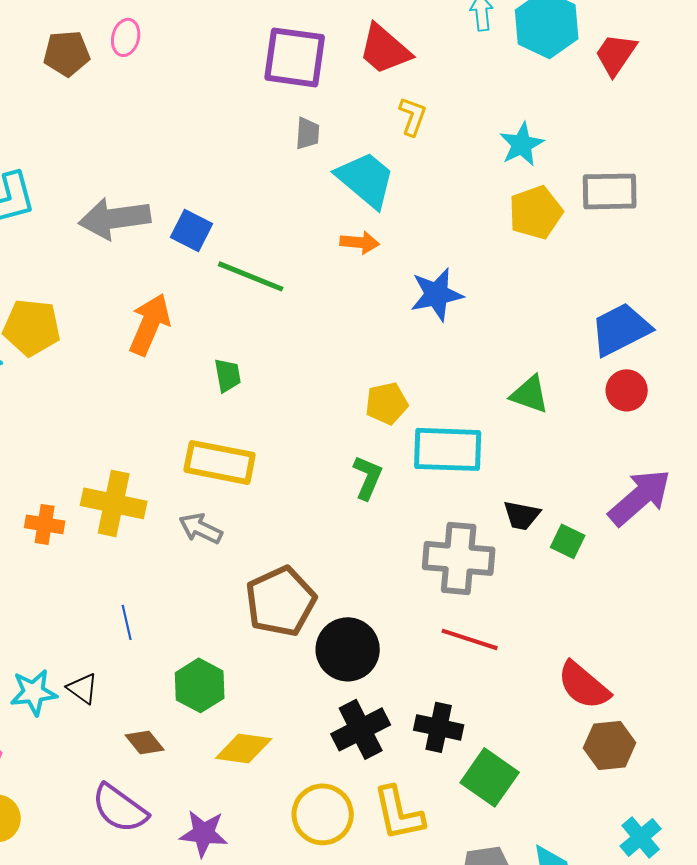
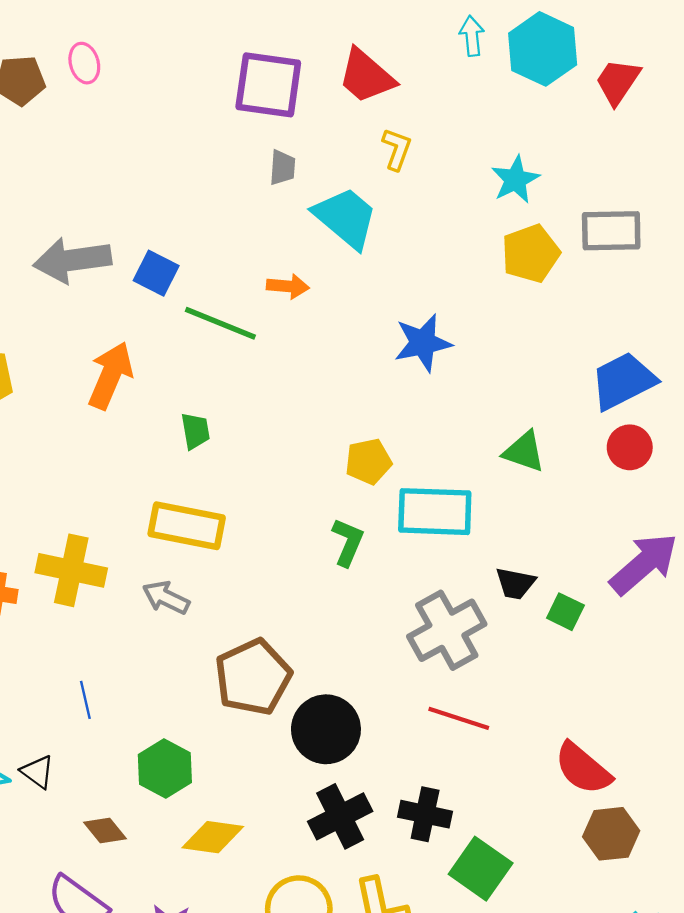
pink ellipse: (126, 37) -> (84, 63), turned -30
orange arrow: (360, 242) -> (288, 286), moved
gray cross: (459, 558) -> (447, 630), turned -34

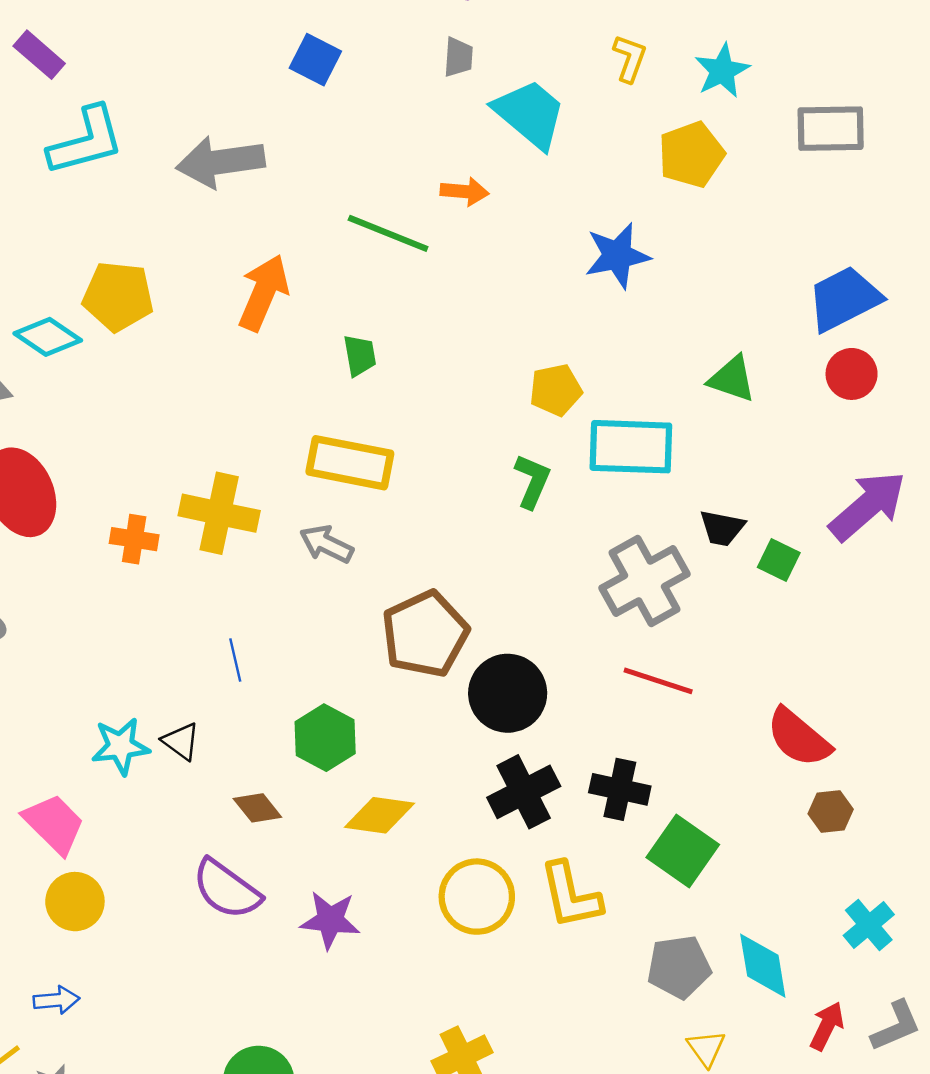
yellow L-shape: (397, 149) -> (630, 58), moved
yellow pentagon: (531, 254) -> (691, 155), moved
blue square: (156, 273) -> (315, 60), moved
brown hexagon: (611, 834) -> (831, 812), size x0.7

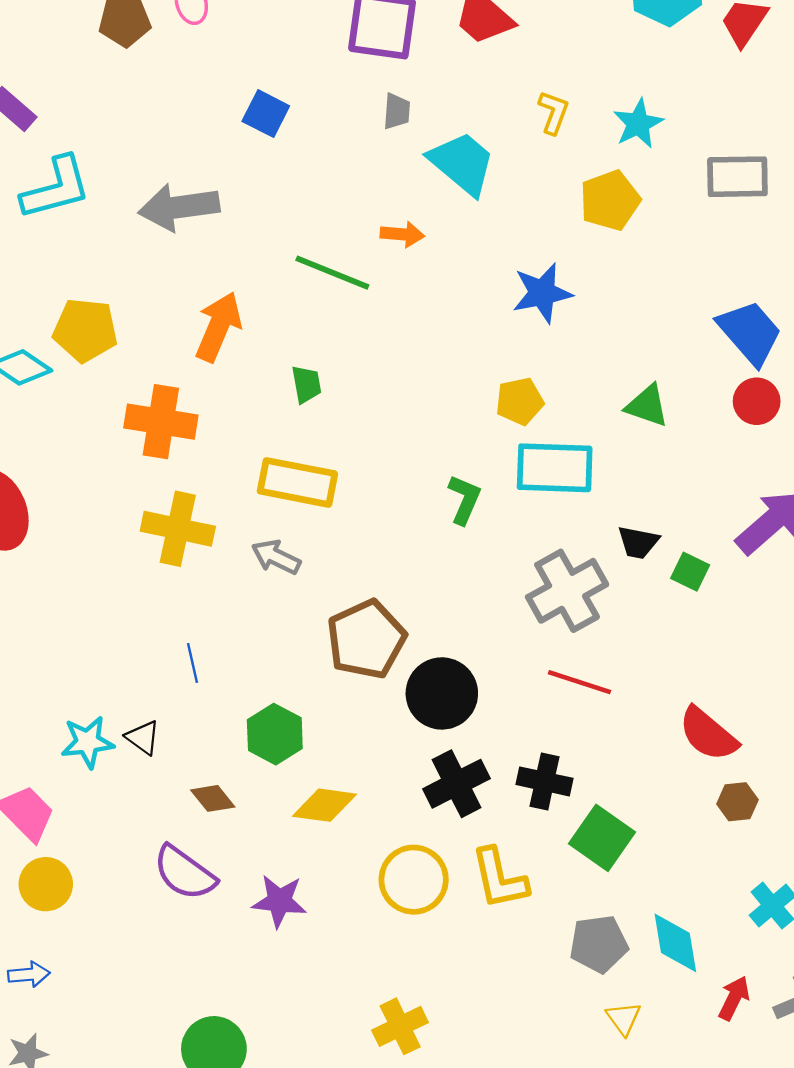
blue trapezoid: (844, 299) -> (750, 332), turned 76
yellow pentagon: (556, 390) -> (520, 401), moved
orange cross: (134, 539) -> (161, 422), moved, size x1.6

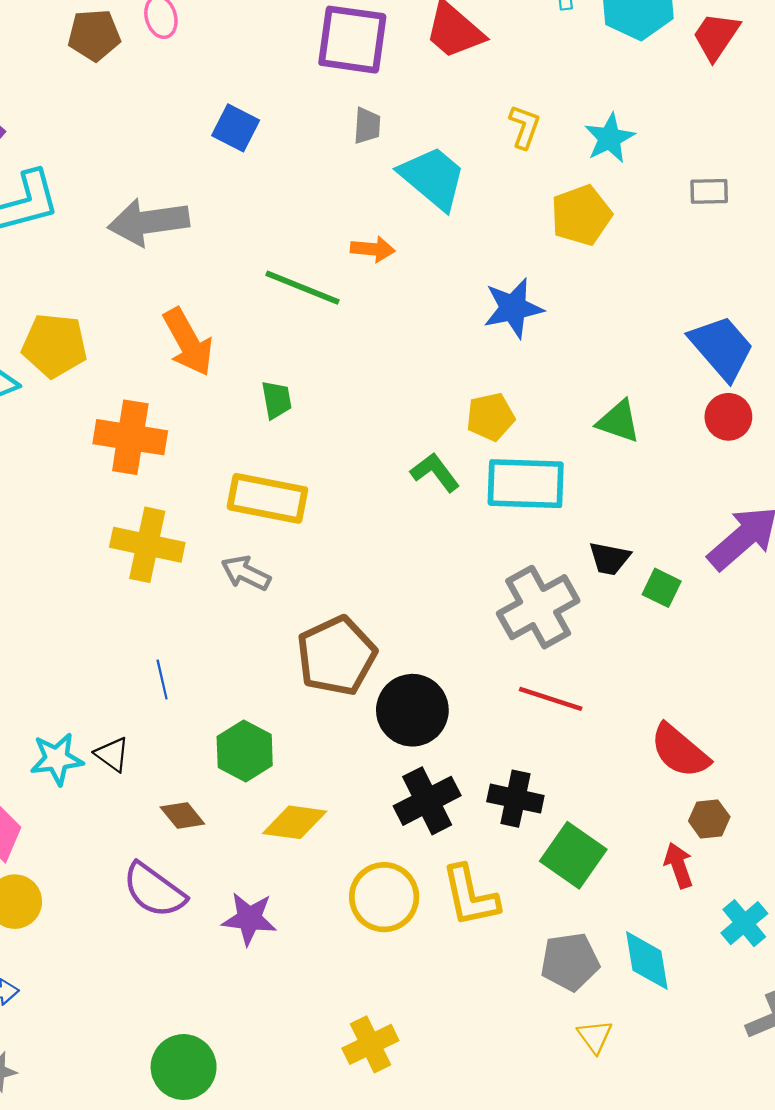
gray rectangle: (737, 177) -> (709, 191), size x0.6
orange arrow: (218, 327) -> (188, 342), turned 128
green L-shape: (464, 499) -> (435, 472), moved, turned -60
red arrow: (734, 998) -> (679, 865), moved, turned -45

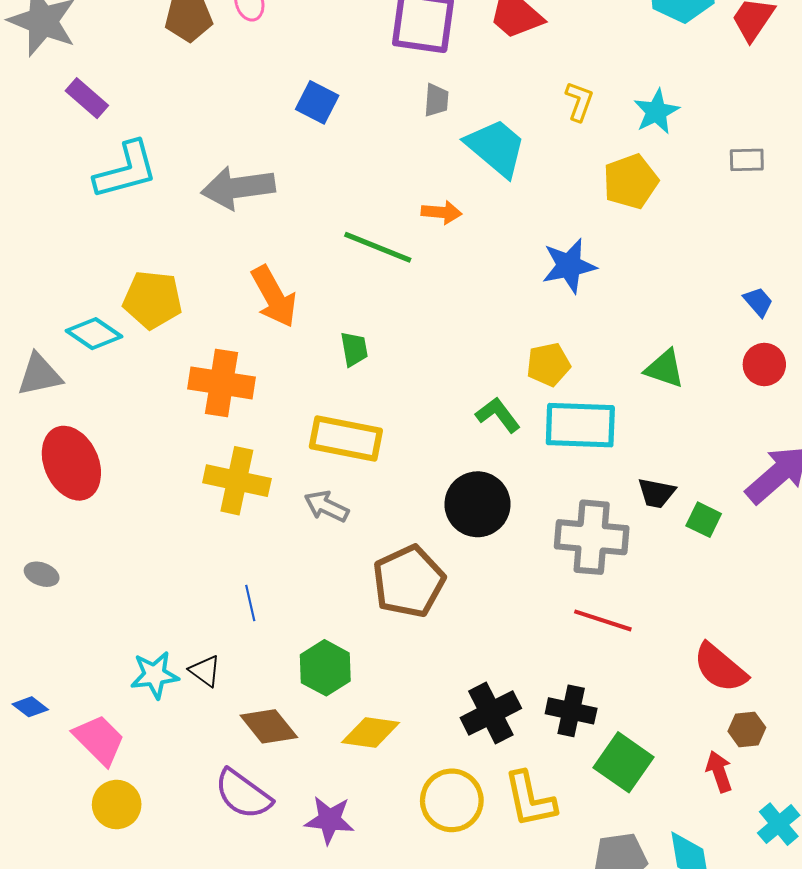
blue trapezoid: (722, 348) -> (758, 302), size x0.5
gray cross: (538, 607) -> (592, 537), turned 34
black circle: (412, 710) -> (477, 504), moved
brown diamond: (182, 816) -> (269, 726), size x1.4

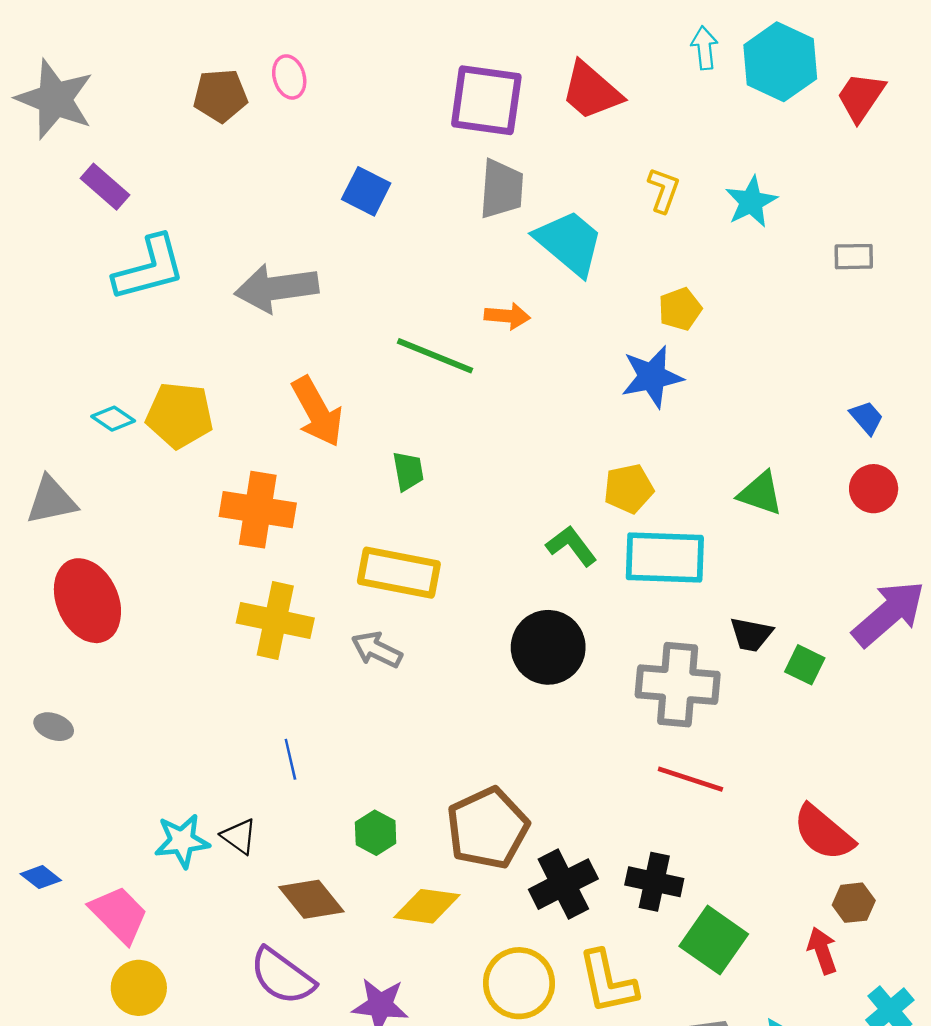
gray trapezoid: (436, 100) -> (502, 189), size x1.6
yellow pentagon: (631, 181) -> (680, 309), moved, size x0.7
cyan diamond: (94, 334) -> (113, 419), moved, size x0.7
brown pentagon: (409, 581) -> (488, 828), moved
green hexagon: (325, 668) -> (376, 833), size x0.7

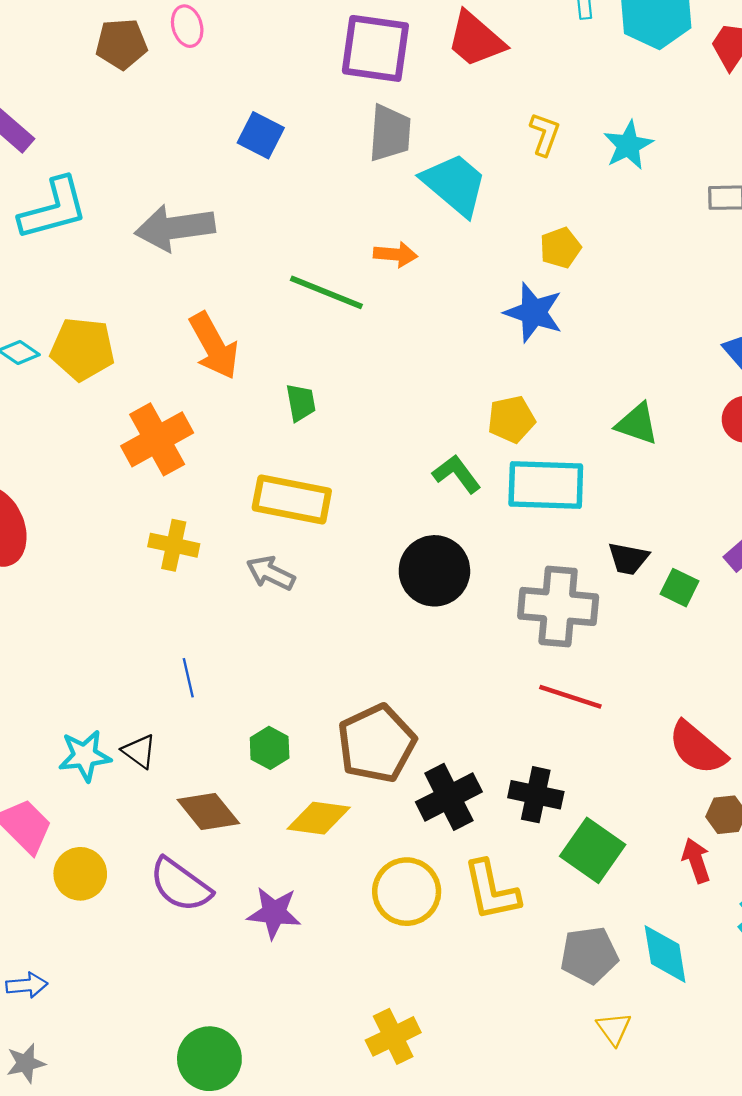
blue star: (652, 377) -> (534, 312), turned 30
orange cross: (258, 510) -> (157, 439), turned -38
yellow cross: (275, 620) -> (174, 545), size x0.7
yellow circle: (139, 988) -> (80, 874), moved

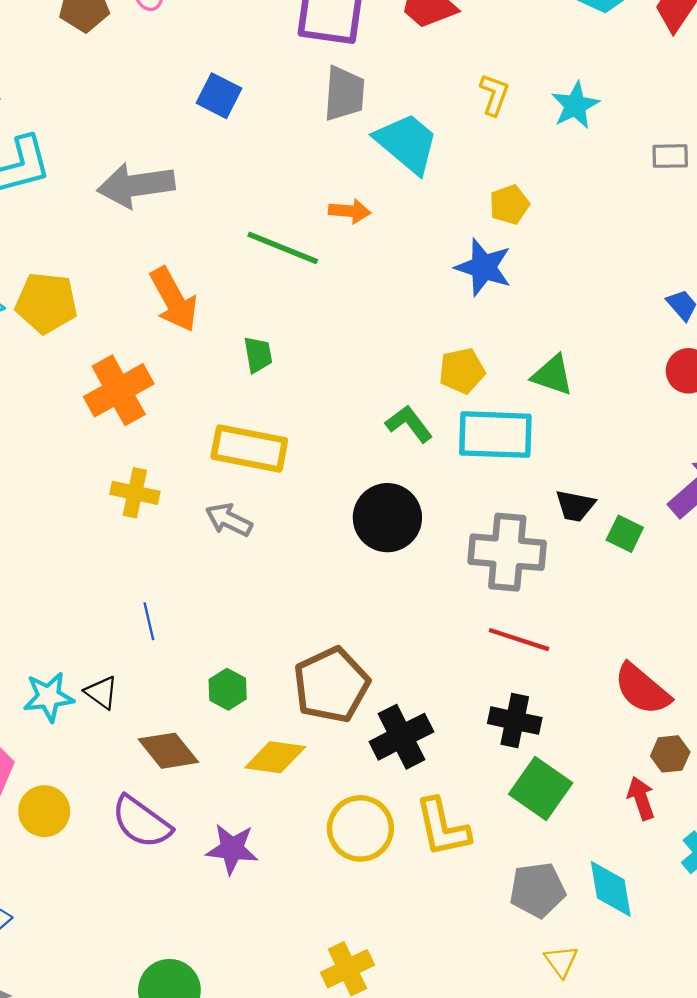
green triangle: (637, 424) -> (553, 375), moved
black cross: (536, 795) -> (515, 721), moved

